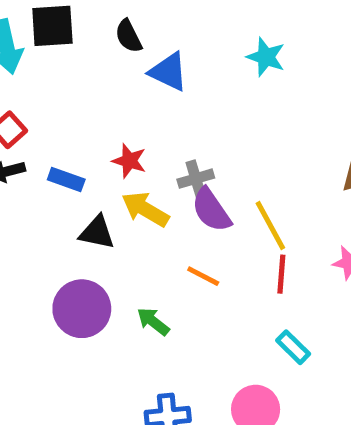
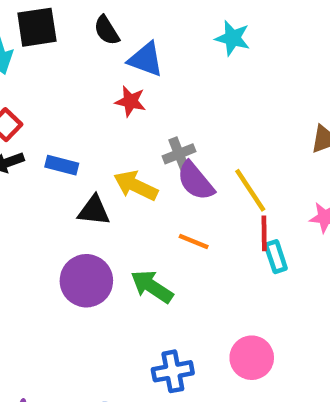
red star: (129, 161) -> (130, 101), moved
green arrow: (153, 321) -> (152, 287), size x1.4
cyan rectangle: (293, 347) -> (276, 257), moved, turned 32

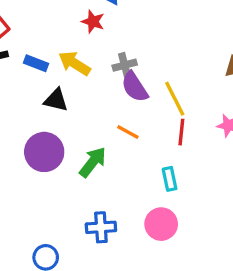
yellow arrow: (136, 186) -> (74, 63), moved
cyan rectangle: (276, 257) -> (170, 179), moved
green arrow: (152, 287) -> (93, 162), turned 88

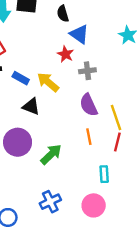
gray cross: (125, 65) -> (87, 71), moved
orange line: (128, 132) -> (89, 137), moved, turned 42
blue cross: (101, 227) -> (50, 202), turned -30

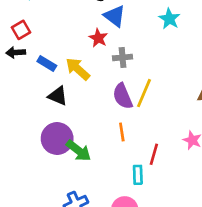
yellow line: (116, 117) -> (144, 93), moved, turned 40
purple circle: (18, 142) -> (57, 139), moved
red line: (117, 142) -> (154, 154), moved
green arrow: (51, 154) -> (78, 151), turned 80

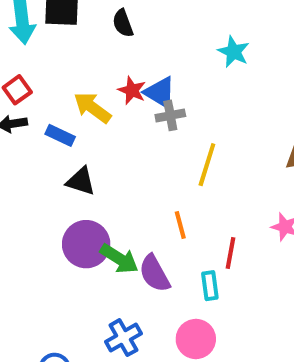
blue triangle: (115, 16) -> (160, 93), moved
yellow arrow: (78, 69) -> (92, 108), moved
purple semicircle: (123, 96) -> (154, 273), moved

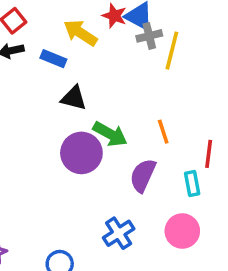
yellow line: (207, 165) -> (172, 51), moved
green arrow: (119, 259) -> (110, 134), moved
purple semicircle: (154, 273) -> (143, 175), turned 56

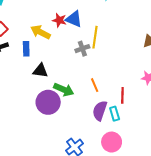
gray cross: (149, 36) -> (82, 49), moved
blue rectangle: (53, 59) -> (26, 49), turned 72
purple semicircle: (143, 175) -> (100, 111), moved

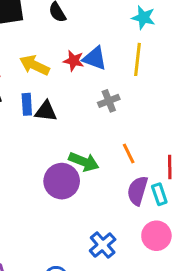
yellow arrow: (40, 32) -> (34, 65), moved
yellow line: (95, 37) -> (138, 59), moved
black triangle: (40, 71) -> (46, 111), moved

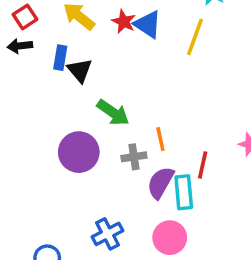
gray cross: (109, 101) -> (134, 157), moved
black triangle: (46, 111) -> (80, 70), turned 30
green arrow: (84, 162) -> (113, 113), moved
cyan rectangle: (159, 194) -> (184, 192), size x1.4

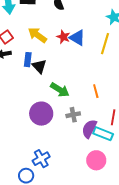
orange line: (160, 139) -> (96, 91), moved
cyan rectangle: (184, 192) -> (103, 134), turned -60
blue cross: (107, 234) -> (41, 159), moved

